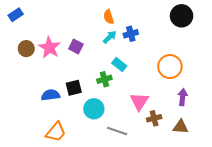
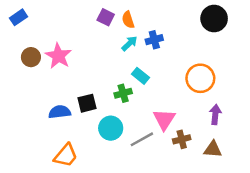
purple square: (76, 46) -> (106, 17), moved
gray line: (117, 131) -> (142, 139), moved, turned -48

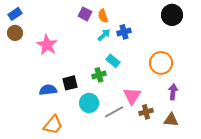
brown circle: (31, 57) -> (15, 33), moved

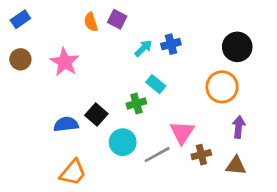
black circle: (172, 15) -> (237, 47), moved
orange semicircle: (103, 16) -> (91, 22), moved
brown circle: (15, 33) -> (20, 59), moved
black square: (70, 83) -> (96, 115), turned -35

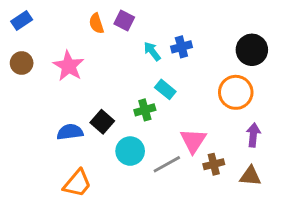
cyan arrow: (143, 48) -> (152, 51), turned -84

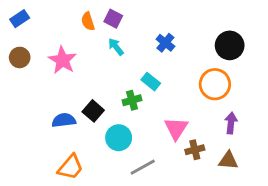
blue cross: (181, 47) -> (165, 43), turned -36
cyan arrow: (152, 51) -> (116, 47), moved
gray line: (167, 164) -> (143, 167), moved

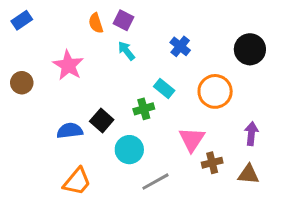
brown circle: (20, 57) -> (22, 83), moved
orange circle: (215, 84) -> (215, 91), moved

